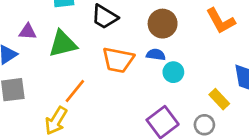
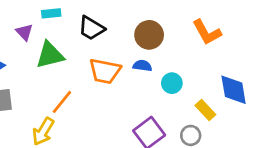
purple triangle: (28, 32) -> (24, 32), moved, turned 42
cyan circle: (173, 72) -> (172, 83), moved

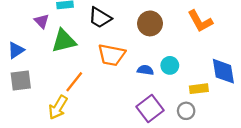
blue semicircle: (142, 66) -> (145, 70), moved
yellow rectangle: (205, 110) -> (199, 89), turned -54

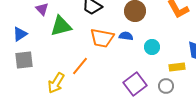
blue semicircle: (145, 70) -> (126, 36), moved
orange line: (74, 82) -> (80, 66), moved

